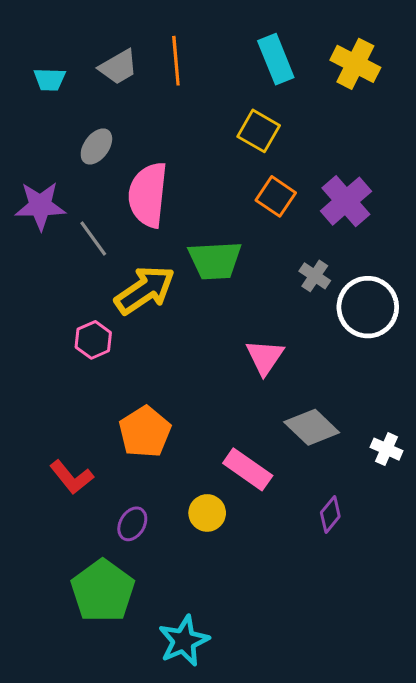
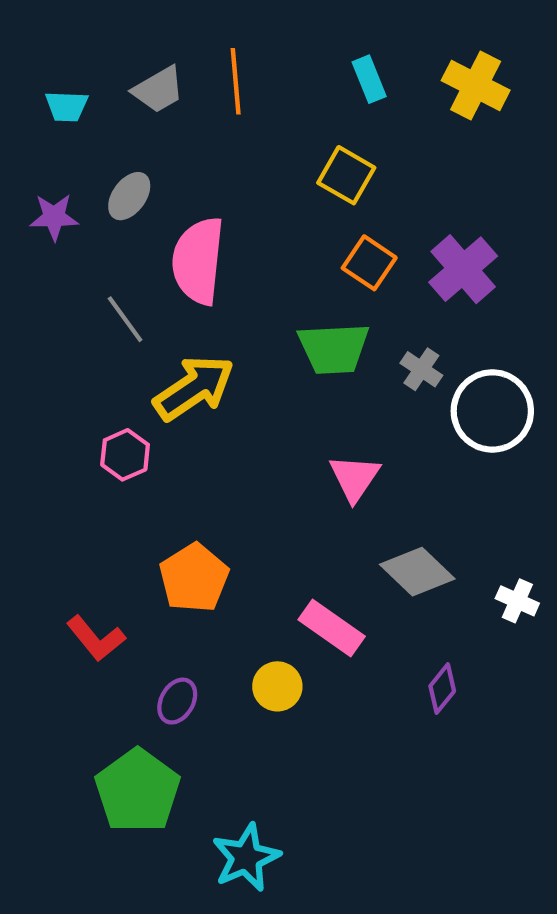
cyan rectangle: (276, 59) -> (369, 79), size x0.7
purple star: (40, 206) -> (54, 217), moved, size x0.7
green trapezoid: (215, 260) -> (334, 348), moved

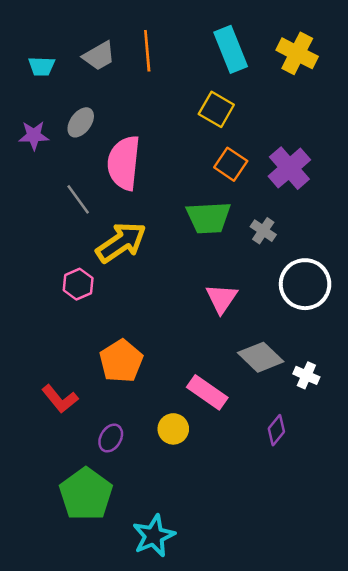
cyan rectangle: (369, 79) -> (231, 49), size x1.6
white circle: (492, 411) -> (305, 284), moved
white cross: (517, 601) -> (306, 375), moved

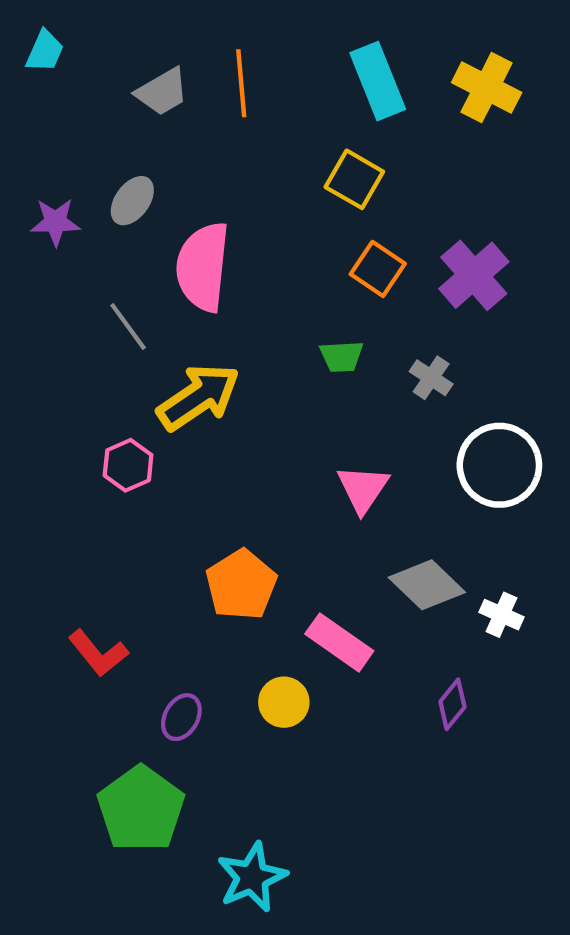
cyan trapezoid: (42, 66) -> (45, 51), moved, turned -68
green trapezoid: (209, 218) -> (341, 356), size x0.6
orange pentagon: (121, 361) -> (241, 585), moved

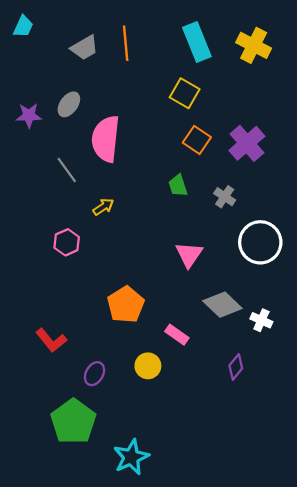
green trapezoid: (341, 356) -> (178, 186), turned 75
yellow arrow: (198, 397) -> (103, 207), size x0.5
pink rectangle: (339, 642) -> (177, 335), size x0.7

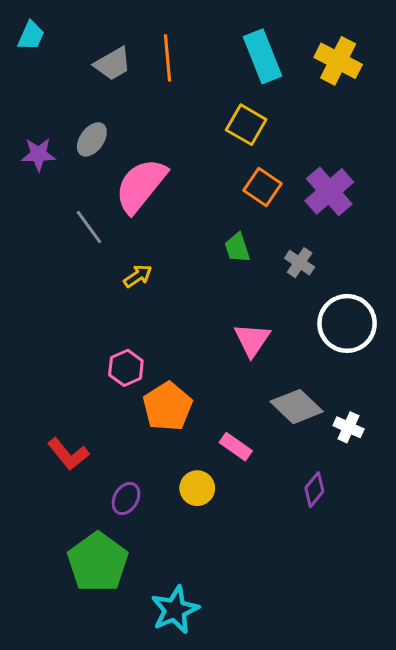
pink semicircle: (106, 139) -> (141, 185), turned 33
pink hexagon: (67, 242) -> (126, 368), moved

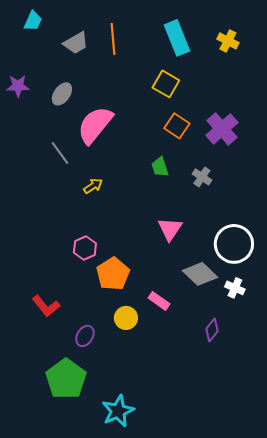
cyan trapezoid: (31, 36) -> (33, 21), moved
yellow cross: (338, 61) -> (228, 41), size x0.7
purple star: (38, 154) -> (18, 86), moved
white circle: (347, 323) -> (234, 244), moved
yellow circle: (197, 488) -> (126, 318), moved

